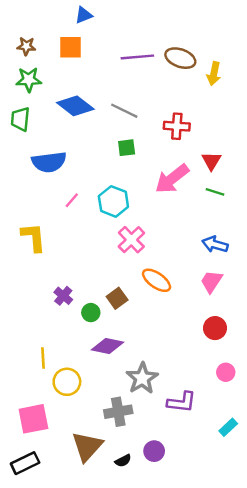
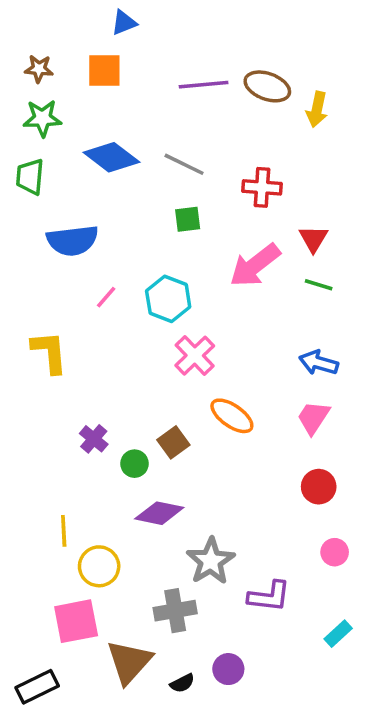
pink square: (33, 419) -> (76, 621), moved

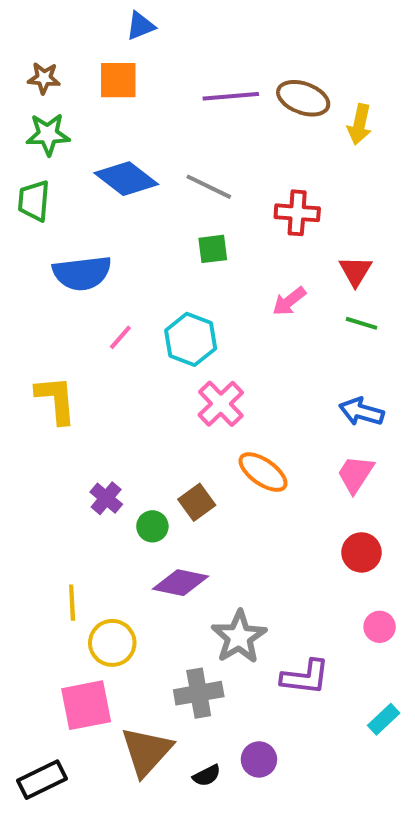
pink arrow: (255, 265) -> (289, 301), size x0.6

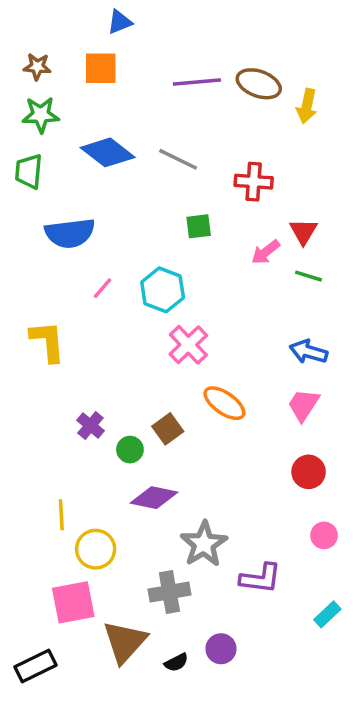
green square: (213, 249) -> (199, 226), moved
pink arrow: (289, 301) -> (266, 252), moved

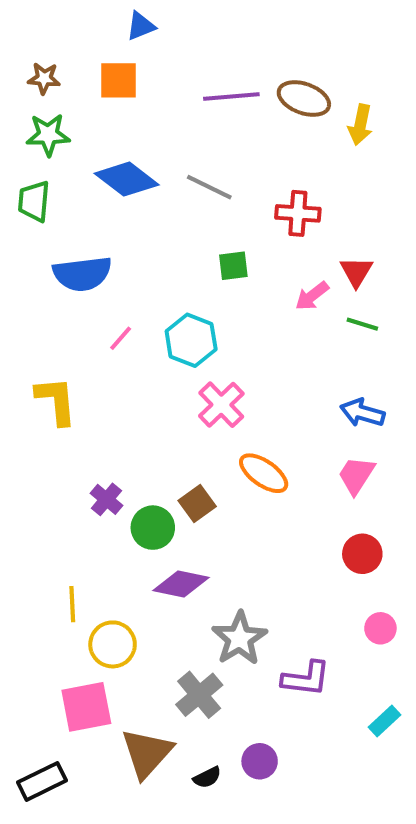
green circle: (130, 450) -> (153, 528), size x1.4
gray cross: (169, 592) -> (199, 695), turned -30

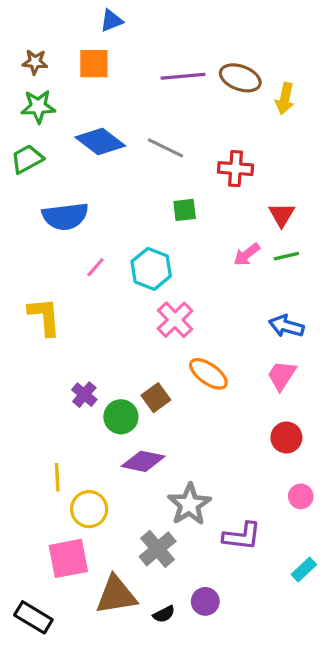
green trapezoid: (34, 201) -> (27, 159), turned 56
pink arrow: (312, 296) -> (247, 254), moved
green line: (362, 324) -> (286, 256), turned -30
brown triangle: (147, 753) -> (116, 595), turned 39
black rectangle: (42, 781) -> (33, 617), turned 57

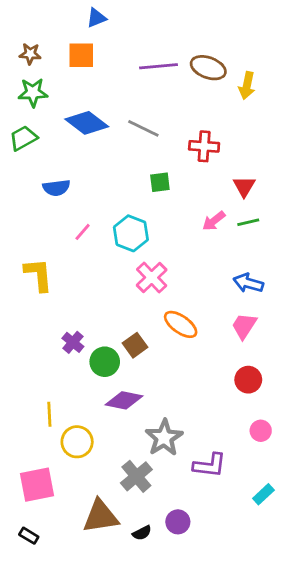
blue semicircle: (65, 216) -> (56, 188), size x0.7
pink square: (68, 558) -> (37, 485), moved
black rectangle: (33, 617) -> (29, 536), size x0.6

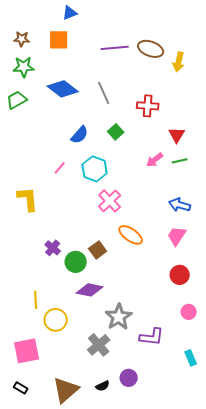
gray line: (143, 128) -> (104, 93), turned 40
green square: (160, 182) -> (116, 132), turned -35
blue semicircle: (56, 188) -> (80, 135), moved, turned -42
cyan rectangle: (263, 494) -> (191, 358), turned -70
brown triangle: (101, 516) -> (66, 390), moved, turned -32

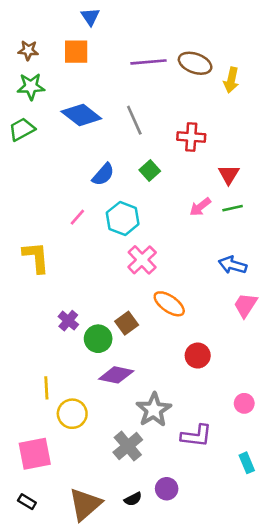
blue triangle: (70, 13) -> (90, 17), turned -42
pink trapezoid: (177, 236) -> (246, 305), moved
red circle: (180, 275) -> (198, 356), moved

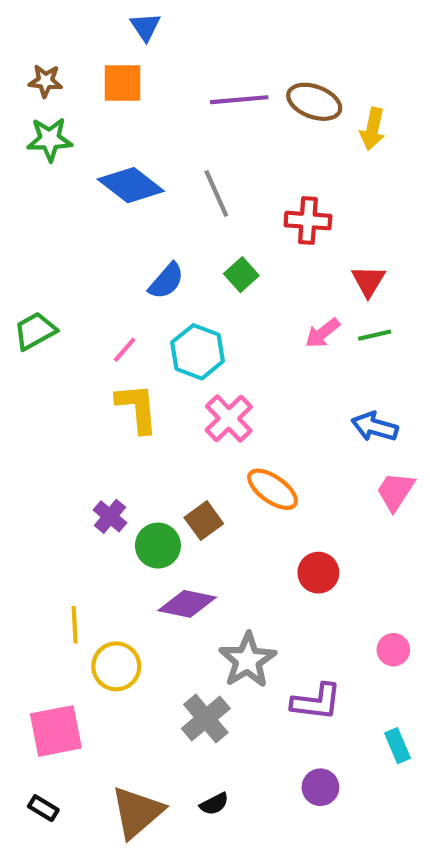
green trapezoid: (22, 129) -> (35, 331), moved
yellow L-shape: (36, 257) -> (137, 408), moved
purple circle: (167, 489) -> (320, 787), moved

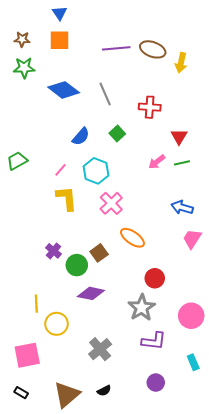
blue triangle: (145, 27) -> (60, 13), moved
pink circle: (393, 650) -> (191, 316), size x1.6
gray star: (248, 660) -> (142, 308), moved

